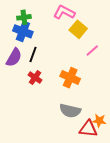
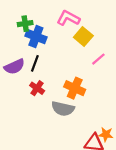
blue cross: (23, 31) -> (36, 36), moved
purple semicircle: (14, 57) -> (14, 67), turned 36
gray semicircle: (70, 111) -> (63, 109), moved

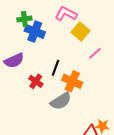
black line: (35, 63) -> (56, 68), moved
gray semicircle: (63, 109) -> (61, 101), turned -45

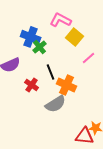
green cross: (24, 19) -> (40, 47), moved, turned -32
black line: (56, 68) -> (51, 72), turned -42

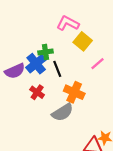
blue cross: (31, 37) -> (36, 64), moved, turned 30
green cross: (40, 47) -> (46, 52), turned 32
black line: (51, 72) -> (57, 69), moved

